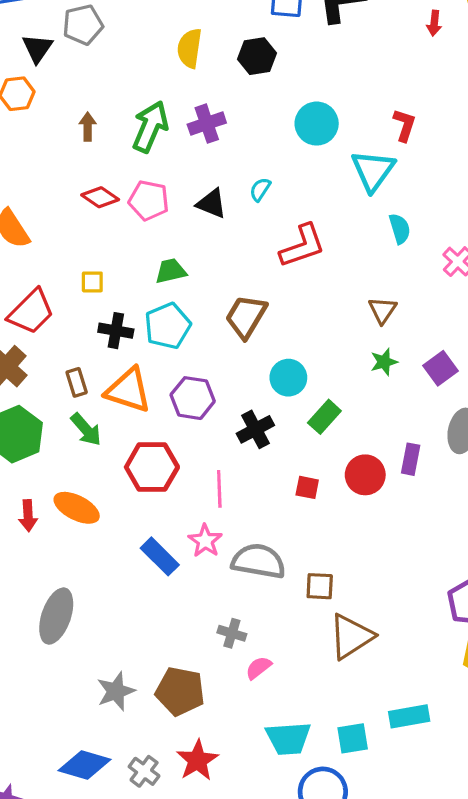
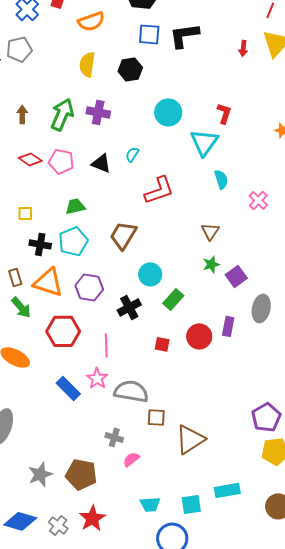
purple cross: (207, 124) -> (98, 112), turned 30
purple square: (440, 368) -> (236, 276), moved
brown square: (320, 586) -> (156, 417), moved
cyan trapezoid: (288, 738) -> (150, 504), size x0.7

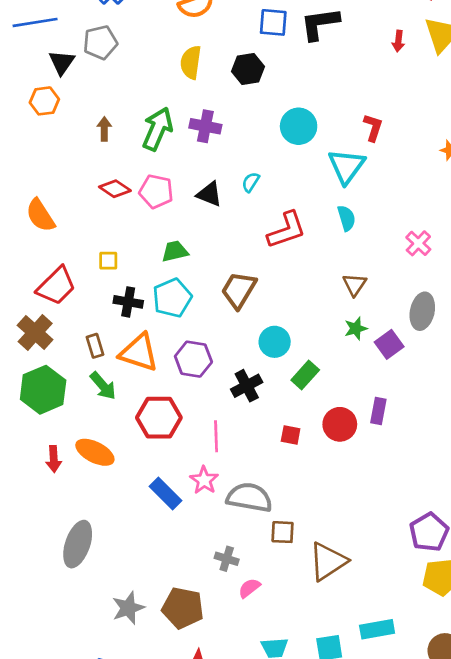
cyan semicircle: (221, 179) -> (346, 218), moved
gray ellipse: (261, 308) -> (422, 311), moved

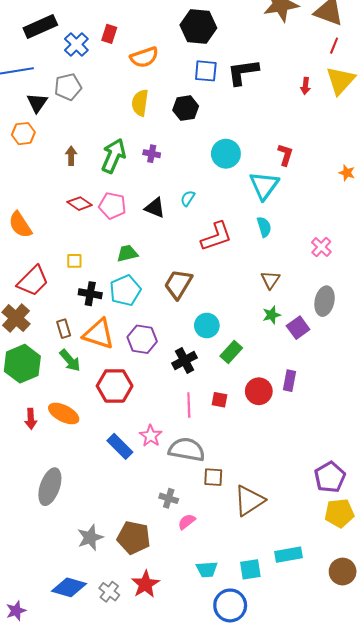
purple cross: (205, 126) -> (152, 154), size x0.7
pink line: (216, 436) -> (189, 405), moved

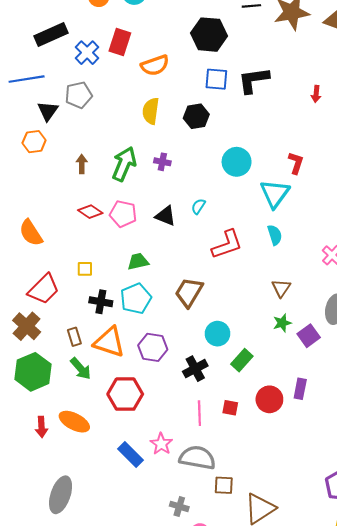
red rectangle: (109, 34) -> (120, 42), size x1.4

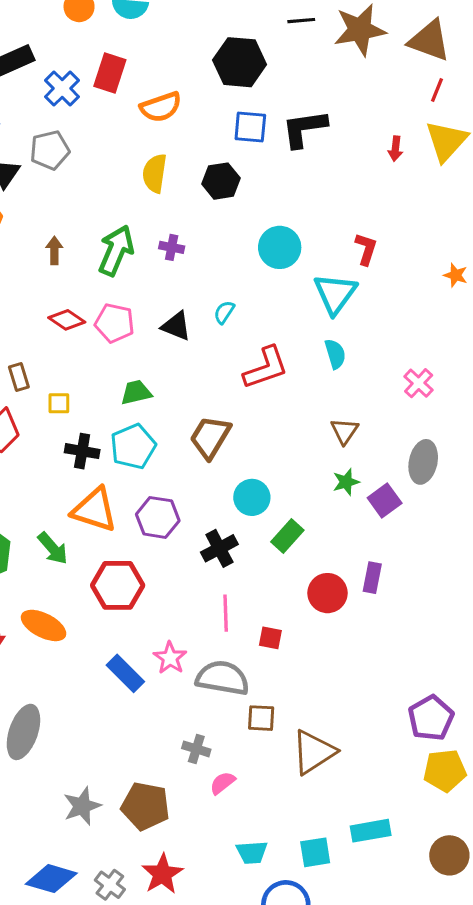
brown rectangle: (74, 337) -> (19, 377), moved
red square: (230, 408) -> (270, 638), moved

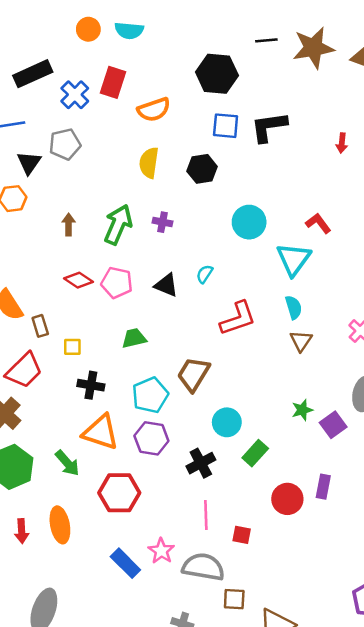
red L-shape: (366, 249) -> (318, 223), turned -55
brown triangle: (344, 431) -> (301, 341), moved
cyan pentagon: (133, 446) -> (150, 395), moved
orange ellipse: (44, 625) -> (60, 525), turned 52

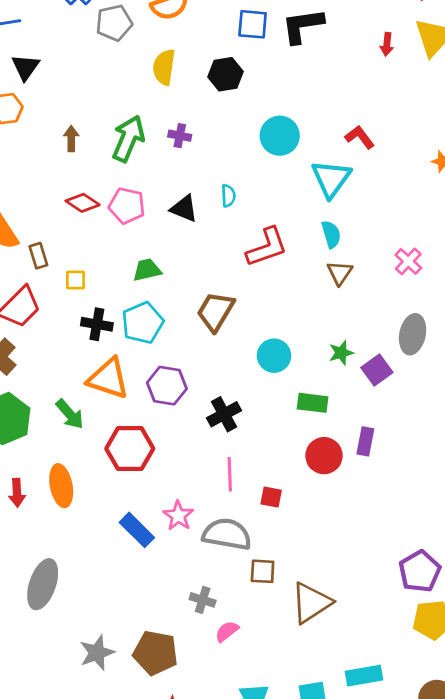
gray pentagon: (65, 144) -> (114, 23), moved
cyan semicircle: (205, 274) -> (228, 196), turned 144
cyan pentagon: (150, 395) -> (143, 323), moved
cyan circle: (227, 422) -> (274, 356), moved
green rectangle: (255, 453) -> (313, 403), moved, turned 55

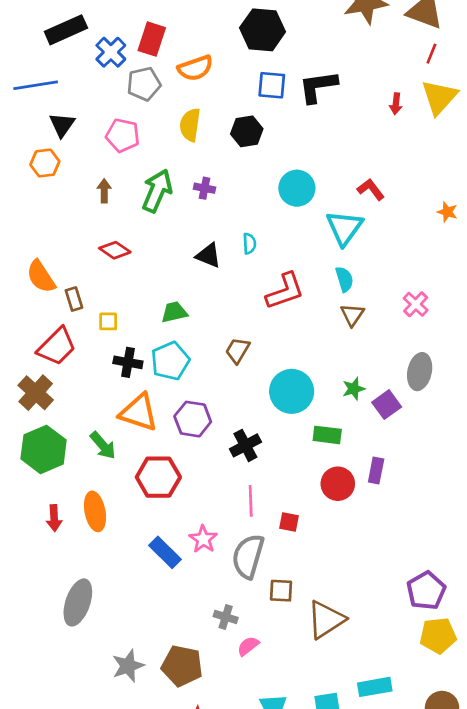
pink pentagon: (127, 206) -> (123, 135), moved
brown trapezoid: (215, 311) -> (238, 350), size x0.7
cyan circle: (274, 356) -> (292, 391), size x1.4
gray semicircle: (227, 534) -> (248, 556), turned -84

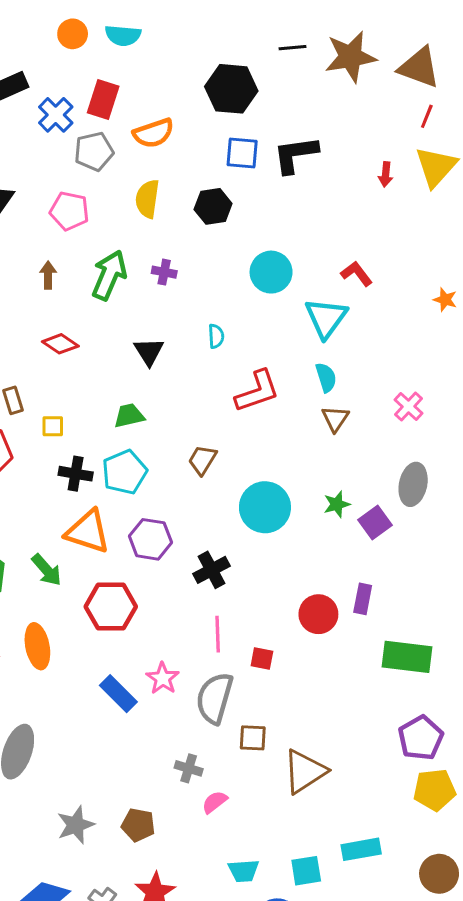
black triangle: (208, 255) -> (149, 351), moved, turned 36
green rectangle: (327, 435) -> (407, 657), moved, size x1.5
brown pentagon: (182, 666) -> (138, 825), size x0.7

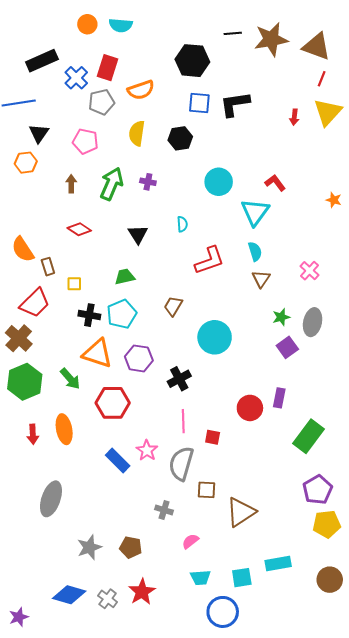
green star: (337, 504) -> (281, 317), moved
green rectangle: (407, 657) -> (308, 436), turned -60
pink semicircle: (215, 802) -> (190, 541), moved

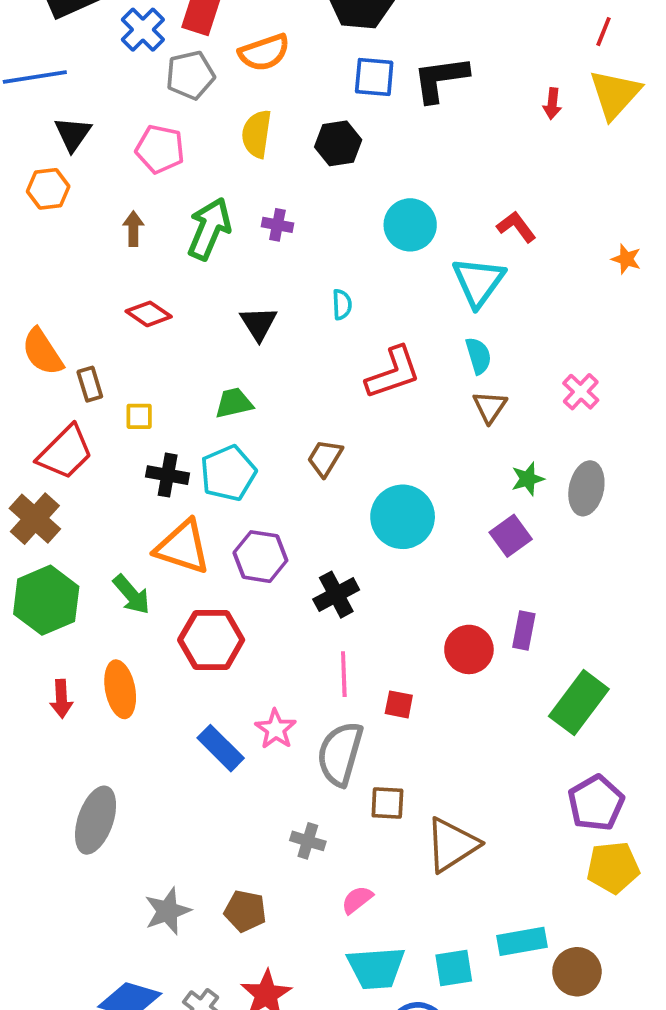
purple square: (287, 347) -> (511, 536), moved
cyan trapezoid: (200, 578) -> (376, 968), size x1.5
brown circle: (330, 580) -> (577, 972), moved

